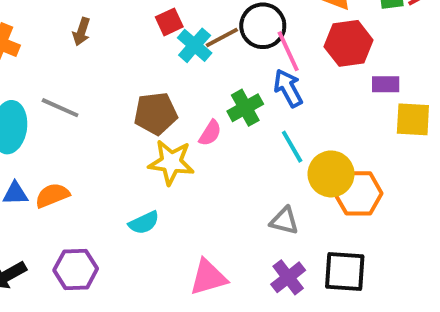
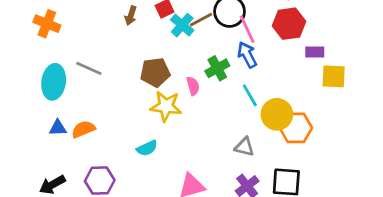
brown arrow: (82, 32) -> (131, 16), moved
pink semicircle: (210, 133) -> (193, 86), turned -48

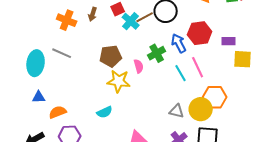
orange cross: (47, 24) -> (67, 20), moved
red hexagon: (289, 24) -> (200, 33), moved
pink line: (247, 29) -> (198, 67), moved
yellow circle: (277, 114) -> (201, 109), moved
orange semicircle: (83, 129) -> (58, 112), moved

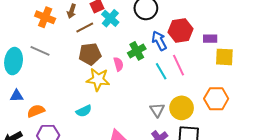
brown line: (145, 17) -> (85, 27), moved
orange hexagon: (215, 97) -> (216, 99), moved
gray triangle: (177, 111) -> (157, 110), turned 42

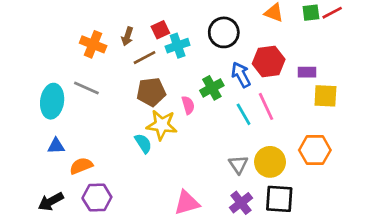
cyan cross: (110, 18) -> (178, 46), turned 30
cyan semicircle: (84, 111) -> (143, 143), moved, turned -98

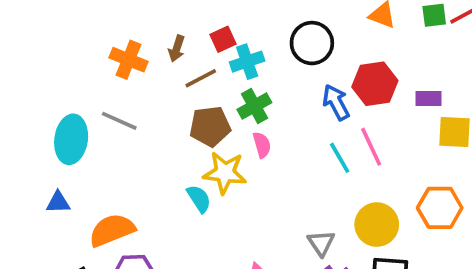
green cross: (212, 88) -> (254, 106), moved
blue triangle: (56, 146) -> (58, 202), moved
gray triangle: (238, 165) -> (321, 243), moved
orange semicircle: (81, 166) -> (112, 230), size x1.4

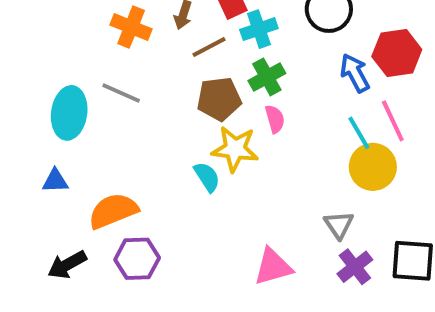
yellow circle: (377, 225) -> (373, 167), moved

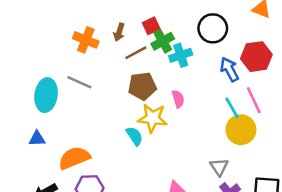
cyan cross: (259, 29) -> (181, 55), moved
green cross: (267, 77) -> (163, 41), moved

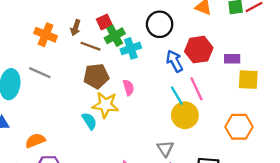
brown line: (136, 53) -> (91, 46), turned 48
orange semicircle: (74, 158) -> (35, 141), size x0.7

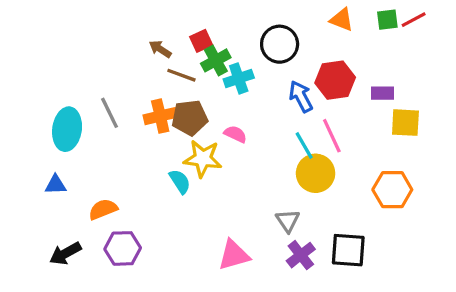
brown arrow: (76, 28) -> (160, 49), turned 105
orange cross: (46, 35) -> (160, 116), moved, turned -35
gray line: (40, 73) -> (110, 113), turned 40
pink semicircle: (128, 88) -> (235, 134), turned -49

